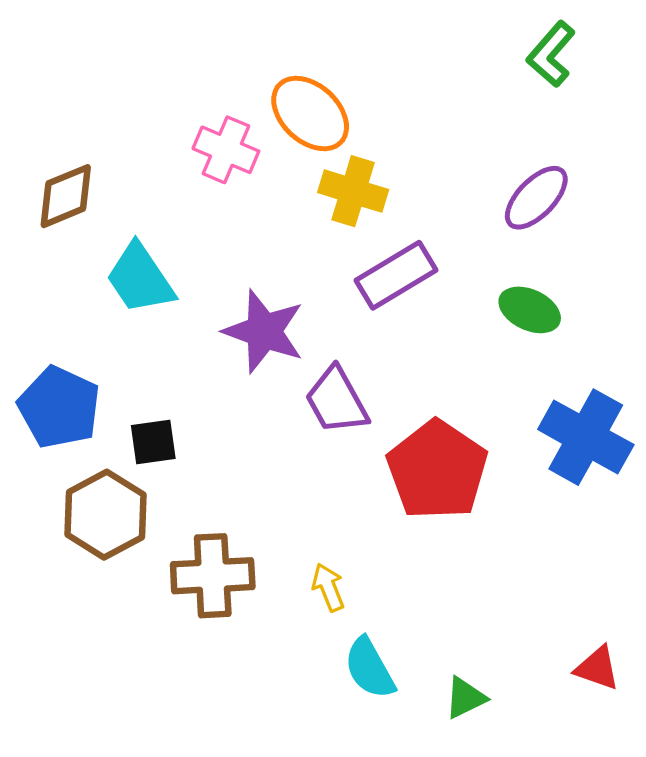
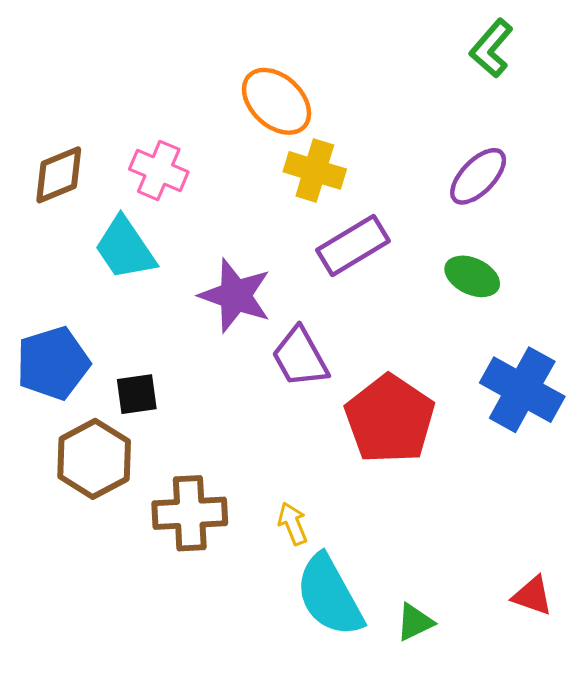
pink cross: (226, 150) -> (159, 170), moved
blue pentagon: (59, 407) -> (53, 363), turned 30
cyan semicircle: (370, 668) -> (329, 596), size x1.5

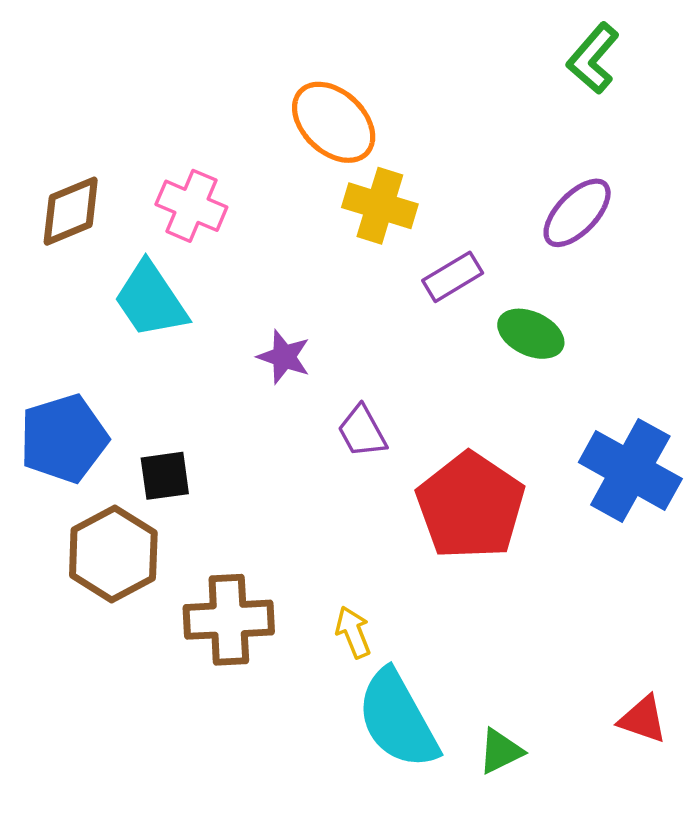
purple rectangle: (353, 245) -> (453, 277), moved, size x0.7
green ellipse: (472, 276) -> (531, 334), moved
purple star: (235, 296) -> (284, 357), size x0.6
purple trapezoid: (300, 357) -> (362, 431), size x0.7

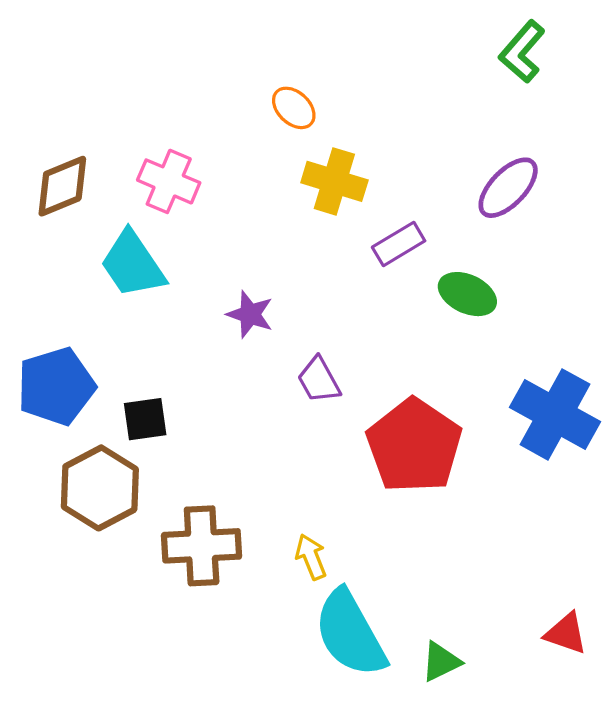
orange ellipse: (334, 122) -> (294, 108), size x0.6

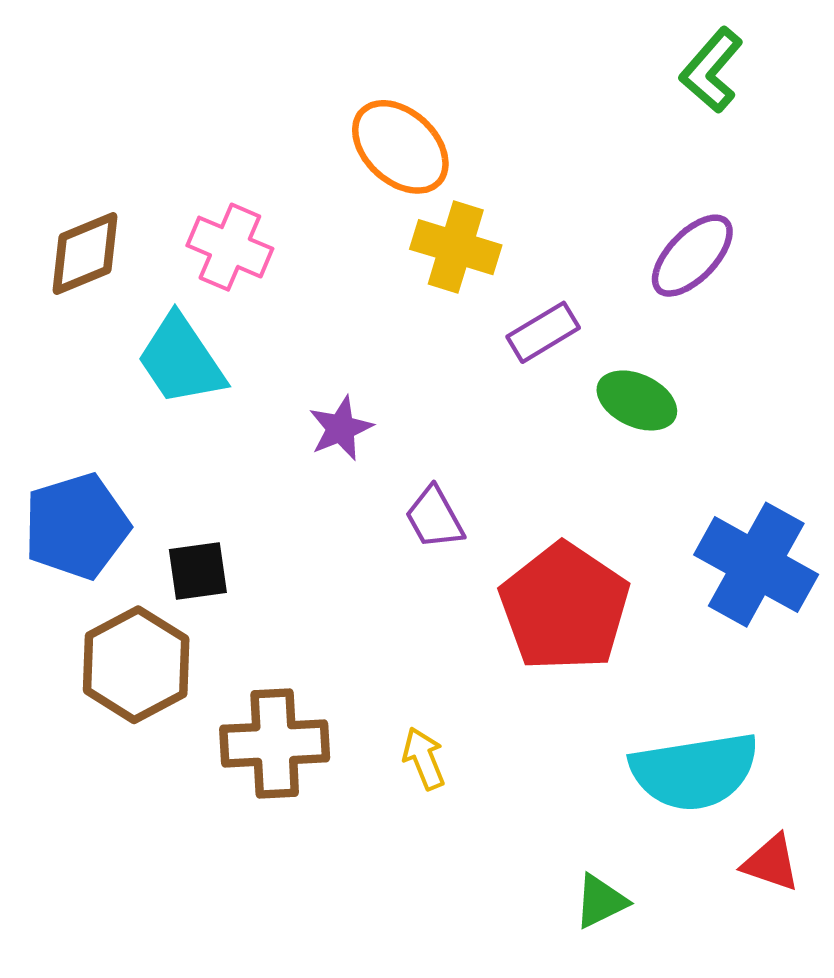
orange ellipse: (294, 108) -> (400, 147), size x1.6
purple star: (250, 314) -> (341, 428), turned 30
cyan semicircle: (350, 633) -> (694, 771), moved, turned -70

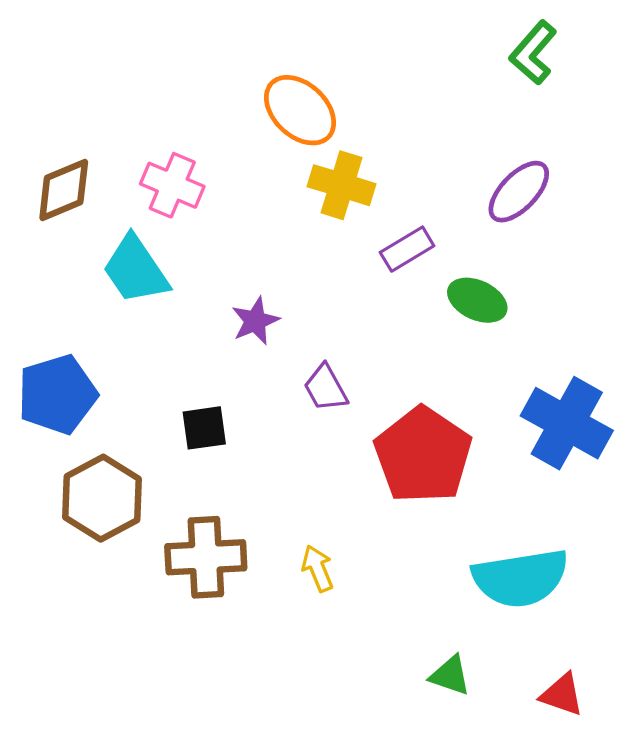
black square: (198, 571) -> (204, 428), moved
red triangle: (771, 863) -> (562, 695), moved
green triangle: (601, 901) -> (450, 675), turned 45

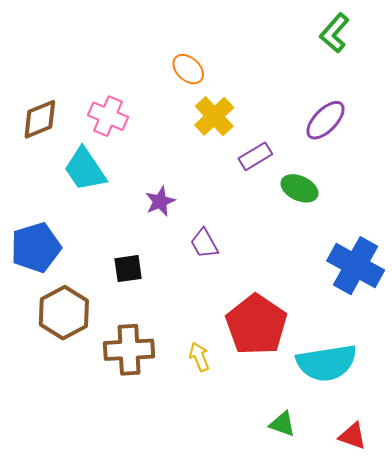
orange ellipse: (300, 110) -> (188, 69), size x0.7
yellow cross: (342, 185) -> (214, 116), turned 30
red pentagon: (423, 455) -> (256, 325), moved

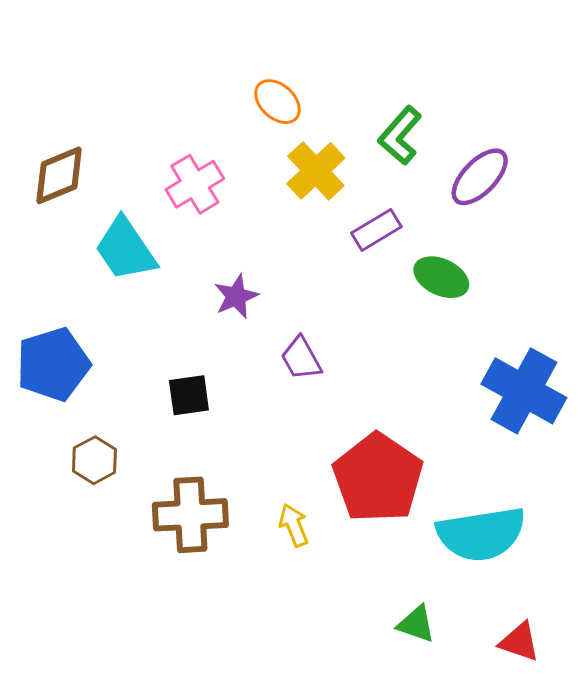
green L-shape: (335, 33) -> (400, 136), moved
pink cross: (108, 116) -> (195, 184), moved, turned 36
brown hexagon: (64, 313) -> (94, 460), size x0.6

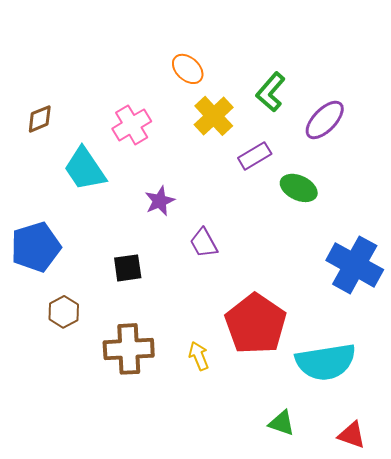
brown diamond: (59, 175) -> (40, 119), size x0.7

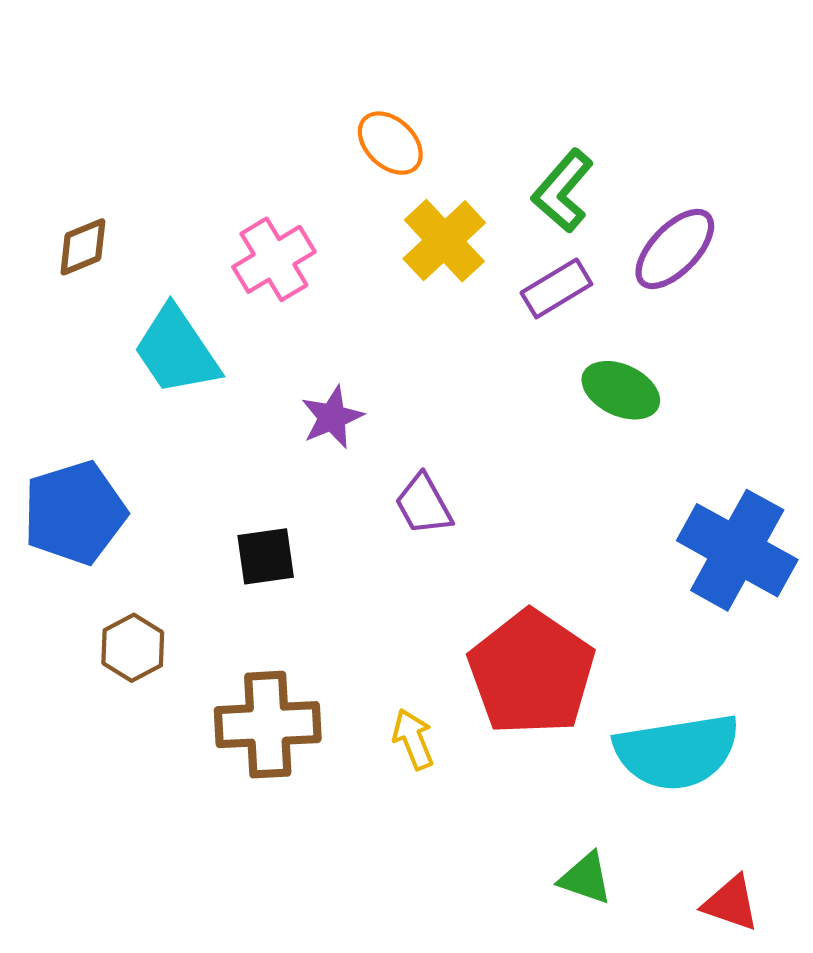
purple rectangle: (255, 156) -> (556, 288), moved

